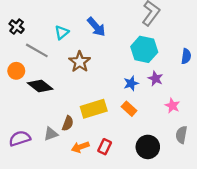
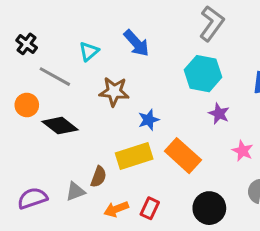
brown star: (80, 62) -> (114, 92), turned -30
blue star: (131, 83) -> (149, 120), moved
orange rectangle: (129, 109) -> (183, 156), size x1.6

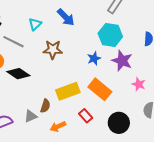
purple star: (219, 114) -> (122, 61), size x1.5
blue star: (149, 120) -> (94, 58), moved
red rectangle: (150, 208) -> (86, 116), moved, turned -64

